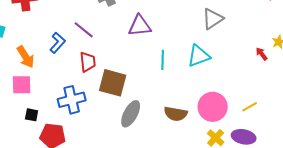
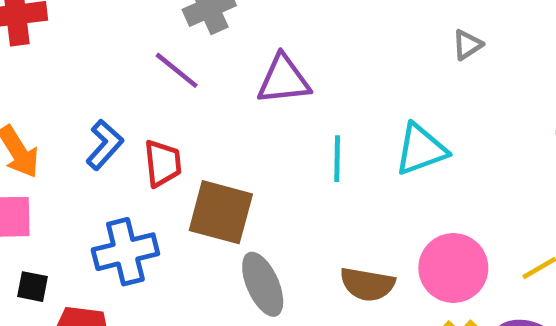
gray triangle: (213, 19) -> (467, 45), moved, size x0.6
purple line: (84, 30) -> (177, 70), moved
blue L-shape: (58, 43) -> (105, 145), moved
gray ellipse: (131, 114) -> (263, 284), turned -52

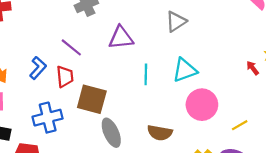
gray triangle: (467, 45) -> (176, 22), moved, size x1.5
purple line: (177, 70) -> (71, 47), moved
pink circle: (453, 268) -> (202, 105), moved

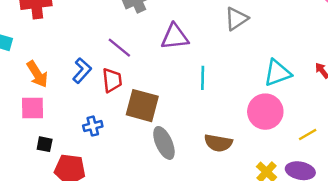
cyan triangle: (185, 70) -> (277, 73), moved
blue cross: (48, 118) -> (93, 126), size x0.6

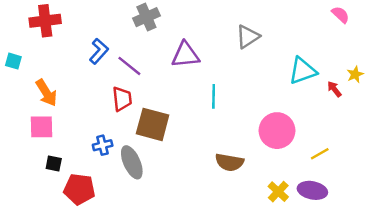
blue L-shape: (82, 71) -> (99, 51), moved
cyan triangle: (277, 73) -> (303, 71), moved
gray ellipse: (164, 143) -> (132, 162), moved

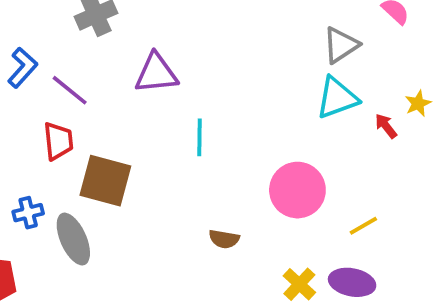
gray triangle: (248, 37) -> (341, 45), moved
brown semicircle: (229, 162) -> (224, 239), size x0.7

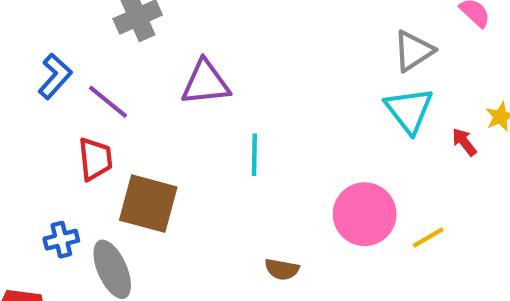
cyan triangle: (337, 98) -> (409, 110), turned -48
yellow line: (363, 226) -> (428, 237), moved

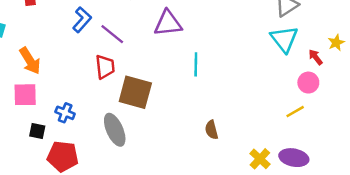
pink circle: (365, 214) -> (308, 83), moved, size x0.6
blue cross: (61, 240) -> (65, 113), moved, turned 36
brown semicircle: (282, 269) -> (212, 130), turned 66

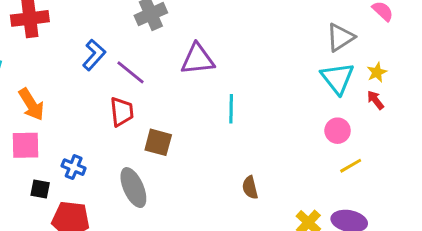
yellow star: (336, 43) -> (377, 72), moved
pink circle: (308, 83) -> (338, 131), moved
brown square: (135, 92) -> (158, 142), size x0.7

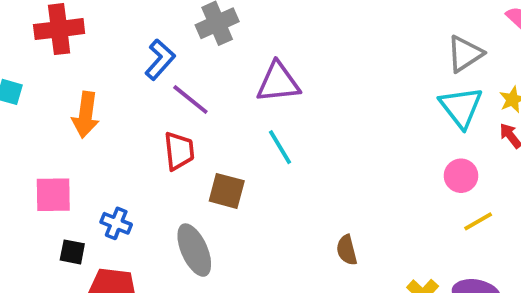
blue L-shape: (94, 55) -> (160, 60), moved
orange arrow: (31, 104) -> (86, 115), moved, turned 40
cyan line: (231, 109) -> (280, 147), moved, turned -32

